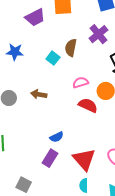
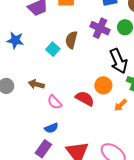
purple cross: (98, 34) -> (100, 28), turned -30
pink semicircle: (81, 82) -> (55, 102), moved, turned -119

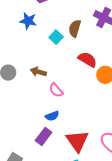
blue star: (15, 40) -> (28, 21), moved
red semicircle: (85, 99) -> (87, 59), moved

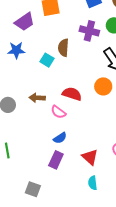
red semicircle: (87, 59) -> (72, 94), moved
red triangle: (77, 141) -> (90, 157), size x0.7

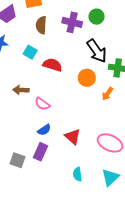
brown semicircle: (63, 48) -> (41, 25), moved
red semicircle: (72, 94) -> (52, 65), moved
red triangle: (90, 157) -> (73, 137), moved
gray square: (33, 189) -> (18, 160), moved

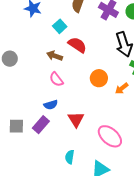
orange circle: (87, 78) -> (99, 78), moved
brown arrow: (21, 90) -> (55, 56), moved
gray square: (18, 160) -> (16, 126), turned -35

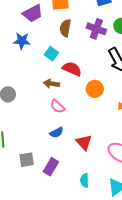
orange circle: (99, 78) -> (95, 89), moved
purple rectangle: (41, 125) -> (51, 167), moved

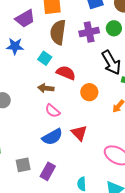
brown semicircle: (65, 28) -> (58, 32), size x1.4
purple cross: (96, 29) -> (89, 32), turned -30
blue semicircle: (57, 132) -> (52, 137), size x1.5
red triangle: (84, 142) -> (79, 133), moved

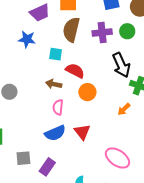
cyan square: (45, 58) -> (56, 54), turned -32
orange circle: (89, 92) -> (87, 92), moved
pink semicircle: (53, 111) -> (58, 107), turned 49

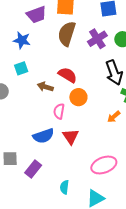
purple cross: (102, 32) -> (97, 39), turned -30
cyan square: (56, 54) -> (21, 68), moved, turned -32
pink semicircle: (58, 107) -> (59, 111), moved
pink ellipse: (117, 158) -> (104, 165), turned -60

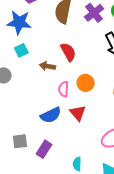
blue star: (22, 40) -> (19, 22), size x1.4
red semicircle: (68, 75) -> (68, 52), turned 36
orange circle: (78, 97) -> (86, 83), moved

